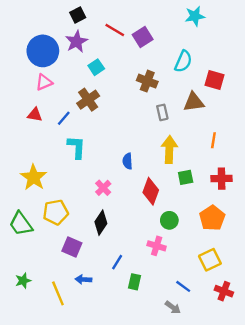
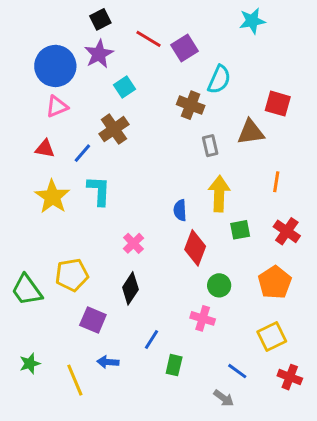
cyan semicircle: (183, 61) -> (219, 80), moved
blue semicircle: (128, 161) -> (180, 210), moved
yellow star: (34, 177) -> (52, 197), moved
red cross: (222, 179) -> (287, 231), turned 36

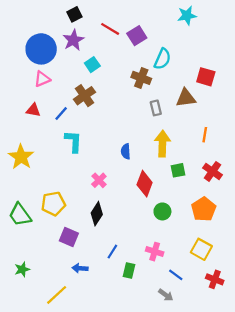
yellow star: (52, 197) -> (21, 157), moved
blue semicircle: (180, 210) -> (126, 151), moved
pink cross: (203, 318) -> (155, 252), moved
yellow square: (272, 336) -> (201, 249), turned -35
yellow line: (75, 380) -> (57, 295), moved, turned 70

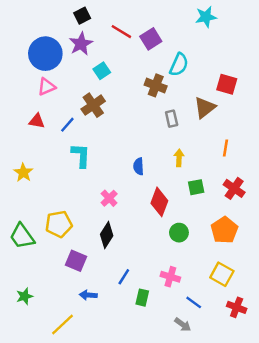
brown triangle: (186, 98) -> (205, 108), turned -30
yellow arrow: (162, 144) -> (179, 158), size x0.6
yellow star: (21, 157) -> (23, 173), size x0.7

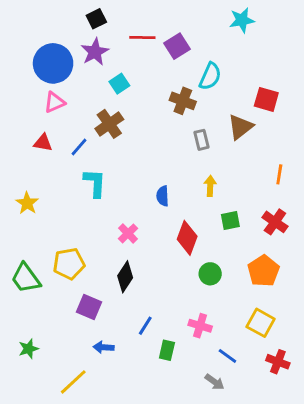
red line: (121, 32) -> (142, 37), turned -30
orange line: (226, 148) -> (279, 174), moved

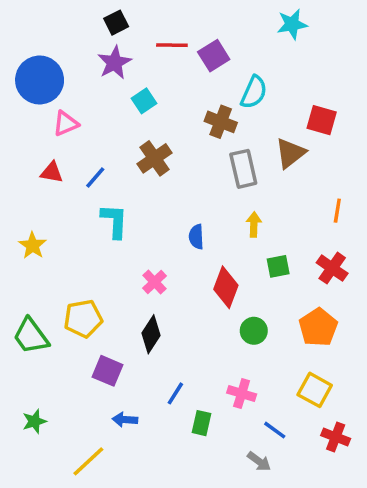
blue circle: (53, 63) -> (40, 80), moved
brown cross: (109, 124) -> (155, 158), moved
gray rectangle: (202, 140) -> (243, 169), size x1.5

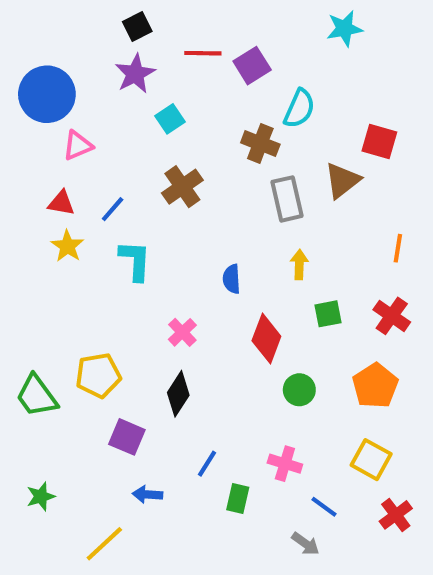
yellow star: (33, 245) -> (67, 246), moved
red cross: (336, 437) -> (396, 515), turned 32

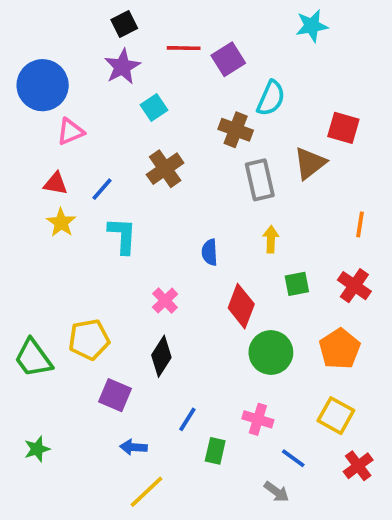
green circle: (299, 390) -> (271, 352), size x1.5
yellow line: (104, 544) -> (147, 492), moved

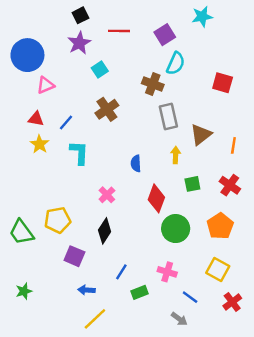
purple square: (228, 59) -> (165, 35), moved
brown triangle: (310, 163) -> (201, 135), moved
green rectangle: (215, 451) -> (139, 292), turned 56

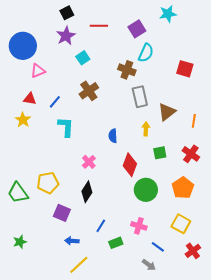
yellow star: (39, 144) -> (23, 120), moved

